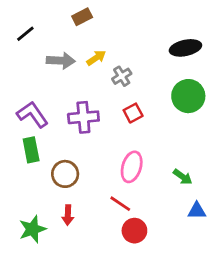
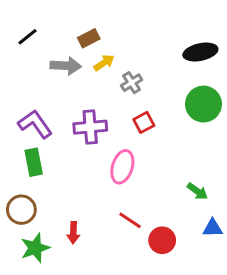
brown rectangle: (82, 17) -> (89, 38), moved
pink ellipse: (132, 167) -> (122, 167), moved
brown circle: (65, 174) -> (21, 210), moved
red circle: (134, 231) -> (162, 240), moved

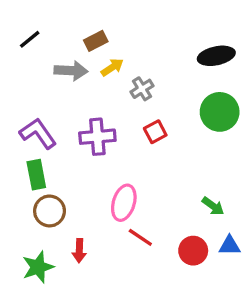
pink ellipse: (122, 167) -> (124, 203), moved
brown circle: (21, 210) -> (50, 211), moved
red circle: (162, 240) -> (193, 251), moved

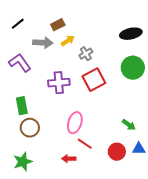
red square: (155, 132) -> (94, 80), size x1.6
purple L-shape: (38, 133) -> (20, 63), moved
red arrow: (79, 251) -> (69, 159), moved, turned 88

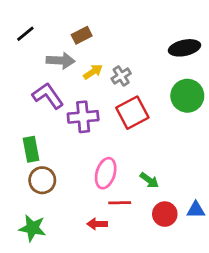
yellow arrow: (68, 41) -> (93, 72), moved
purple L-shape: (20, 63) -> (48, 96), moved
green arrow: (129, 125) -> (149, 180), moved
red line: (85, 144) -> (120, 203), turned -35
green star: (23, 162) -> (32, 228), turned 30

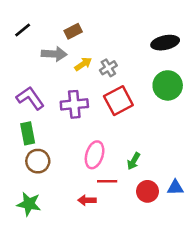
purple L-shape: (48, 96) -> (30, 98), moved
green arrow: (149, 180) -> (134, 161), turned 84

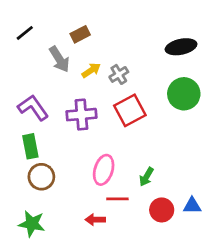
gray arrow: (54, 54) -> (59, 59), turned 55

